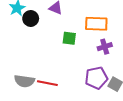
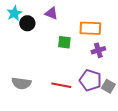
purple pentagon: (96, 78) -> (90, 80), turned 30
red line: (47, 83) -> (61, 85), moved

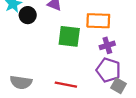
green square: (64, 42) -> (69, 36), size x1.5
purple pentagon: (90, 80) -> (108, 70), moved

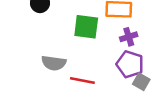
gray semicircle: (21, 82) -> (54, 63), moved

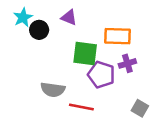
purple pentagon: (130, 64) -> (101, 75), moved

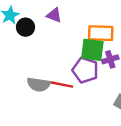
green square: (85, 53) -> (92, 50), moved
red line: (81, 107) -> (61, 84), moved

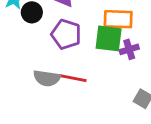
purple pentagon: (85, 70) -> (66, 34), moved

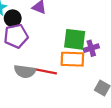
orange rectangle: (118, 19) -> (72, 59), moved
purple pentagon: (66, 34) -> (16, 36), moved, turned -30

